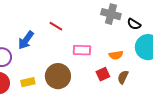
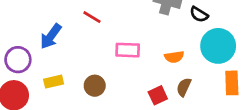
red square: (103, 74) -> (158, 95), moved
brown circle: (58, 76) -> (95, 86), size x0.6
yellow rectangle: (28, 82) -> (54, 82), moved

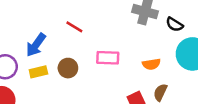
yellow rectangle: (54, 82) -> (38, 72), moved
brown circle: (95, 86) -> (68, 68), moved

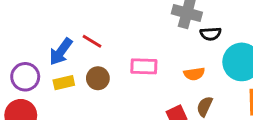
black semicircle: (174, 24) -> (211, 34), moved, turned -36
red line: (74, 27) -> (92, 41), moved

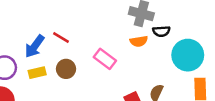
pink rectangle: (144, 66) -> (105, 59), turned 35
orange semicircle: (194, 74) -> (139, 41), moved

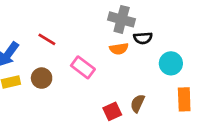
red line: (61, 38) -> (47, 39), moved
cyan circle: (188, 55) -> (171, 63), size x0.7

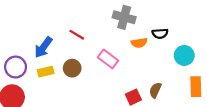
gray cross: (122, 19) -> (124, 17), moved

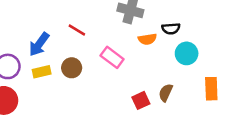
cyan circle: (184, 55) -> (187, 53), moved

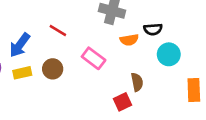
brown semicircle: (166, 93) -> (137, 82), moved, turned 144

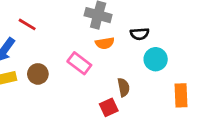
red line: (58, 31) -> (27, 24), moved
orange semicircle: (129, 40) -> (105, 43), moved

